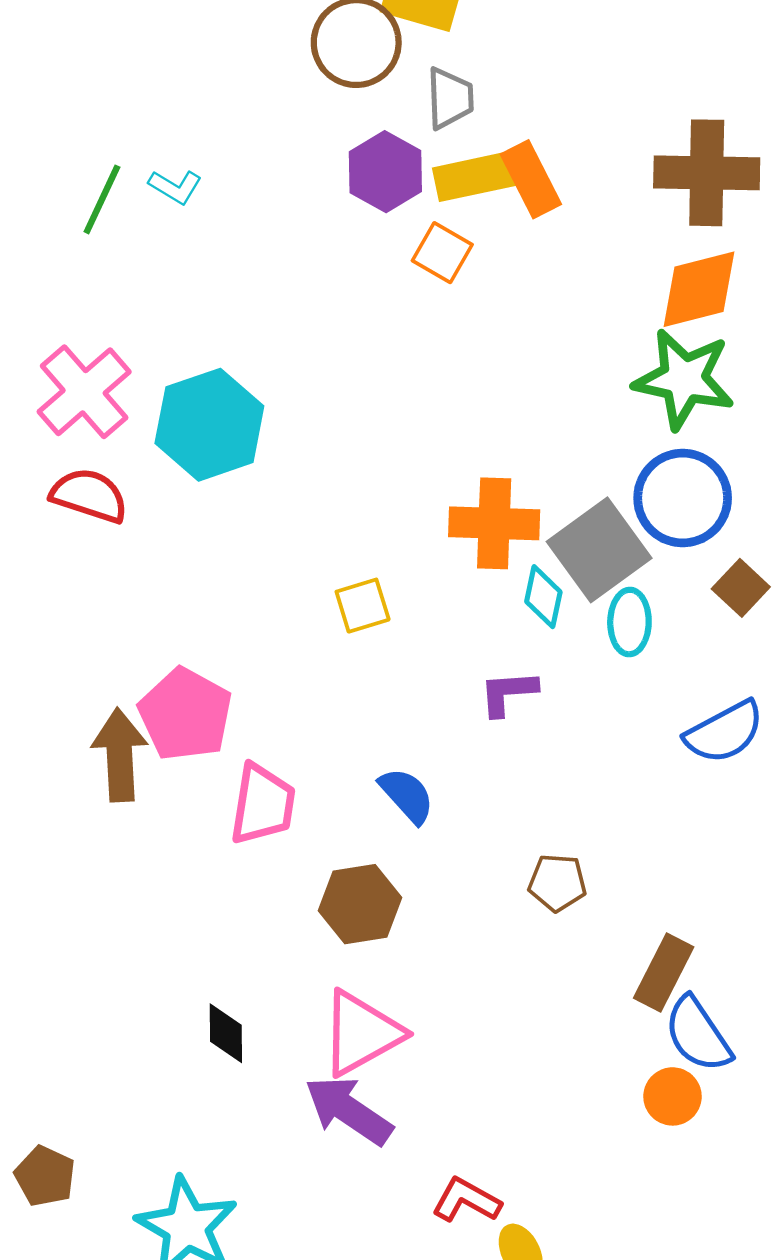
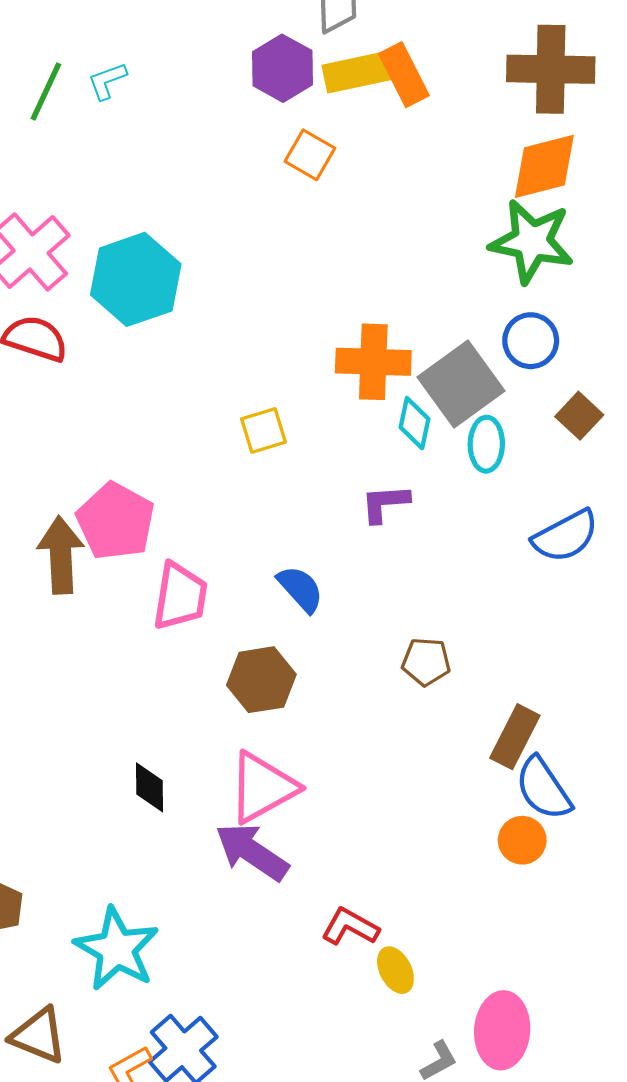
cyan L-shape: (175, 187) -> (107, 81), turned 129
orange square: (442, 253) -> (310, 155), moved
blue circle: (683, 498) -> (531, 341), size x0.7

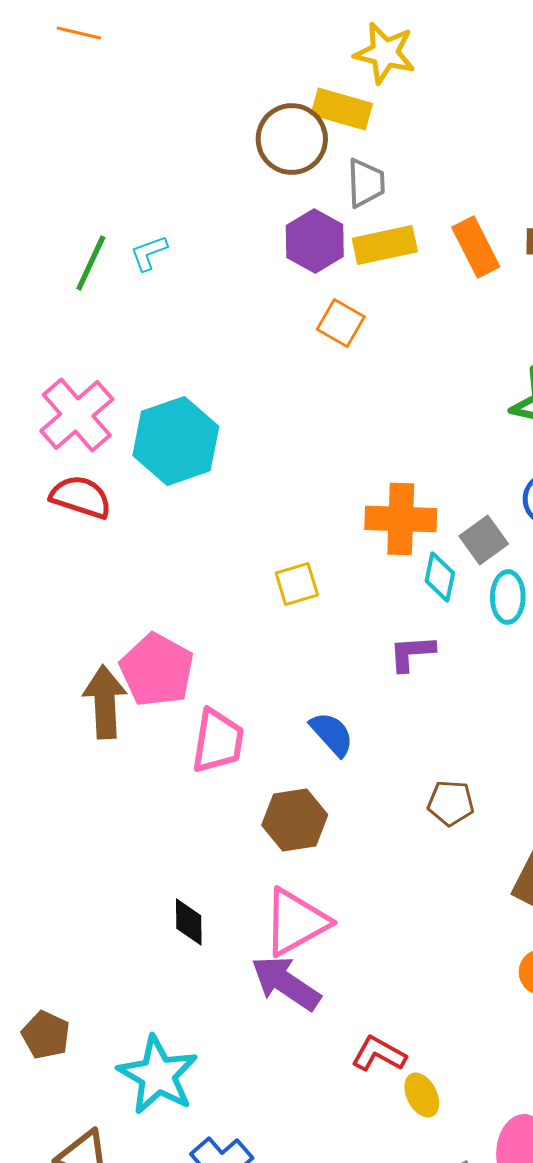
orange rectangle: (404, 75) -> (476, 247), moved
gray square: (461, 384) -> (484, 540), size x0.6

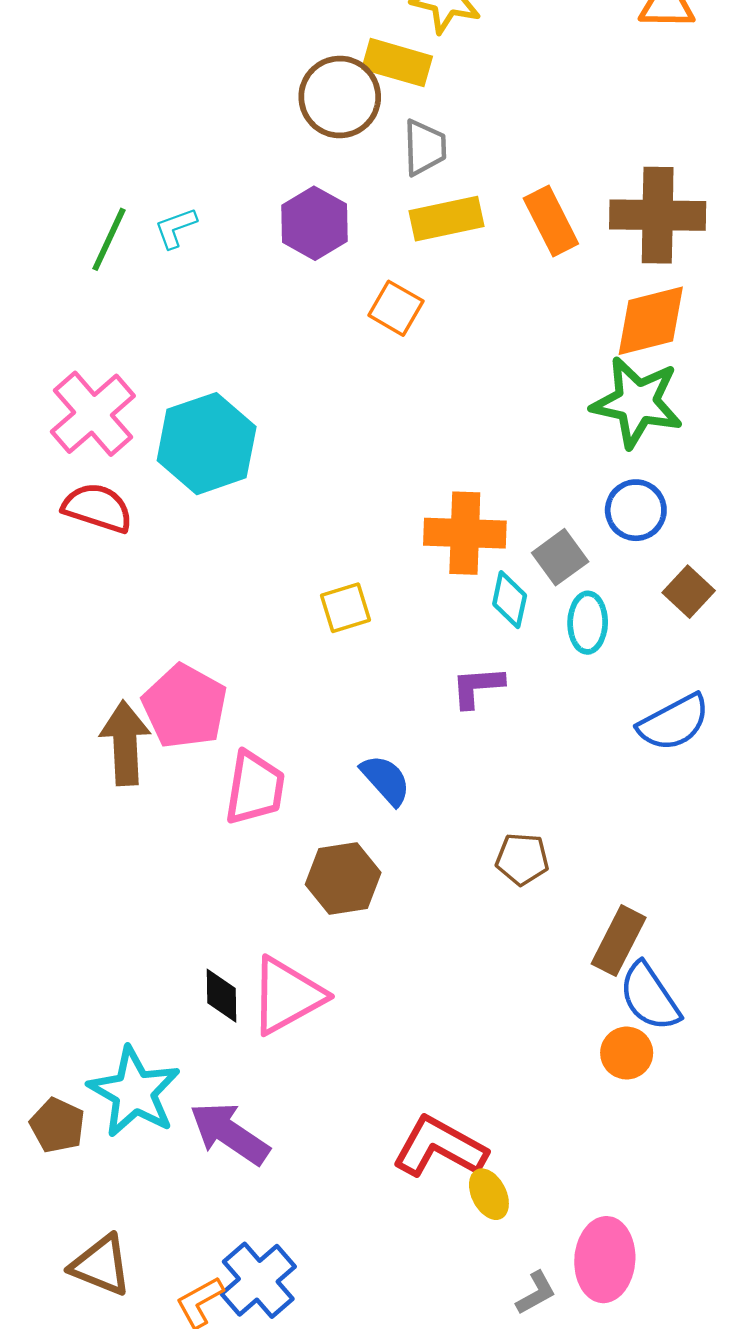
purple hexagon: (315, 241) -> (314, 223), moved
pink triangle: (296, 922) -> (287, 996), moved
purple arrow: (286, 983) -> (230, 1133), moved
red L-shape: (379, 1054) -> (440, 1147), size x1.5
cyan star: (158, 1075) -> (134, 1092), moved

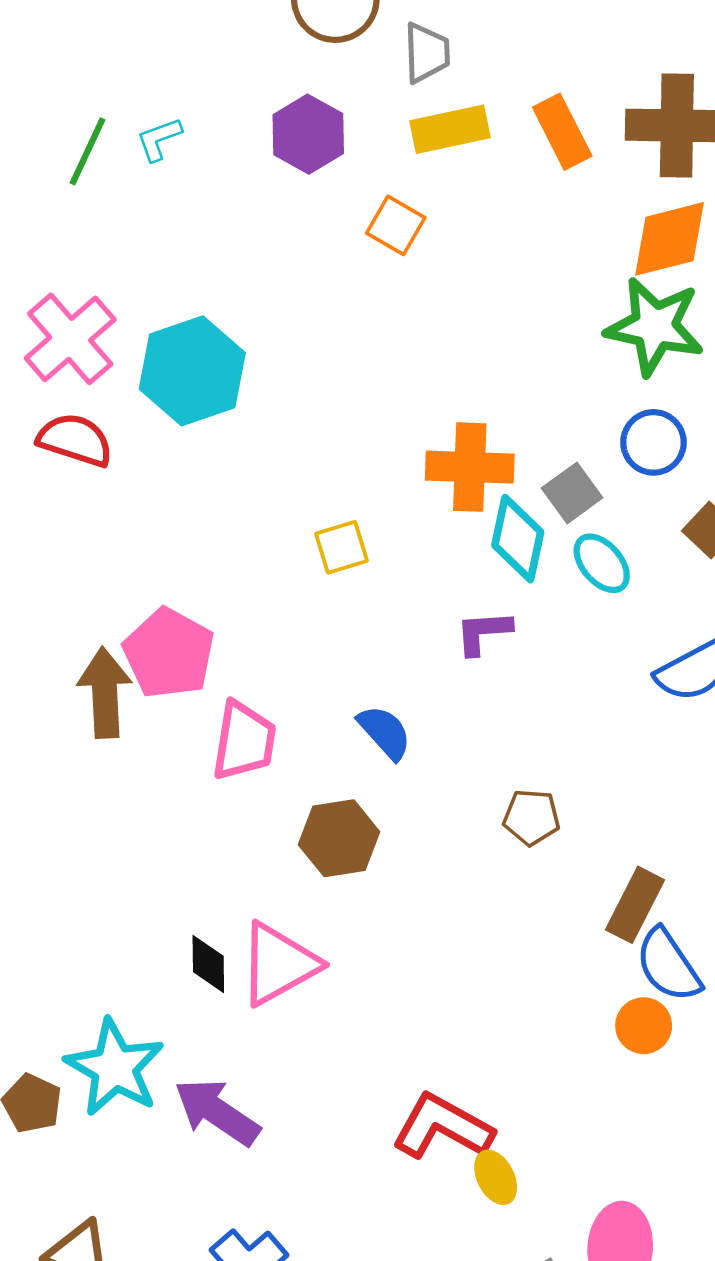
cyan diamond: (510, 600) -> (518, 539), size x1.4
cyan ellipse: (588, 623) -> (602, 563), turned -42

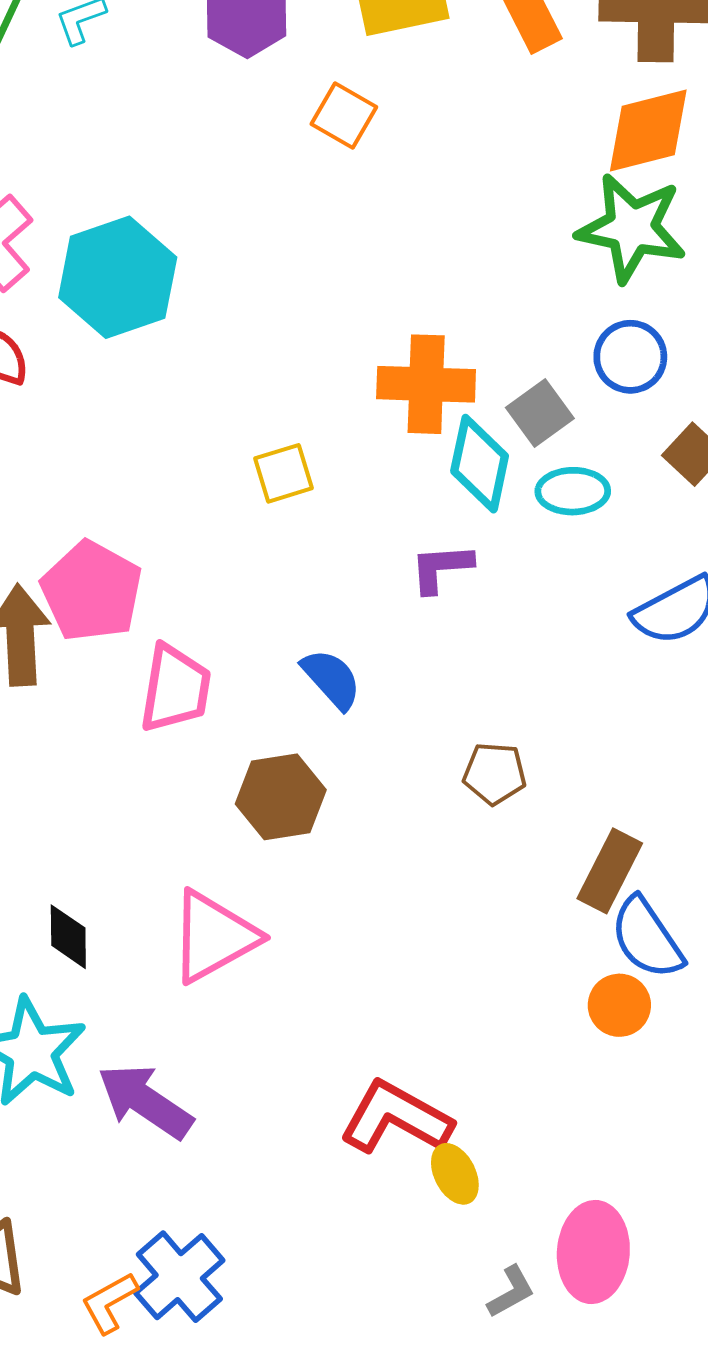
cyan ellipse: (602, 563) -> (573, 491), turned -50
black diamond: (208, 964) -> (68, 937), moved

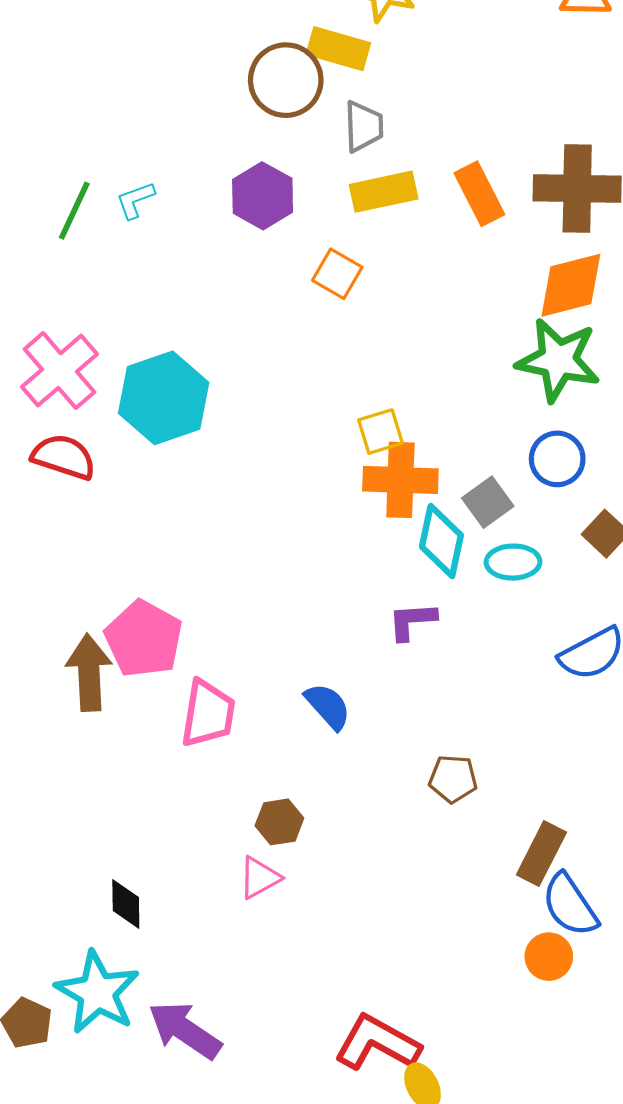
yellow square: (284, 473) -> (380, 432), moved
brown hexagon: (281, 797) -> (279, 822), moved, size x0.7
pink triangle: (214, 937) -> (259, 878), moved, size x0.6

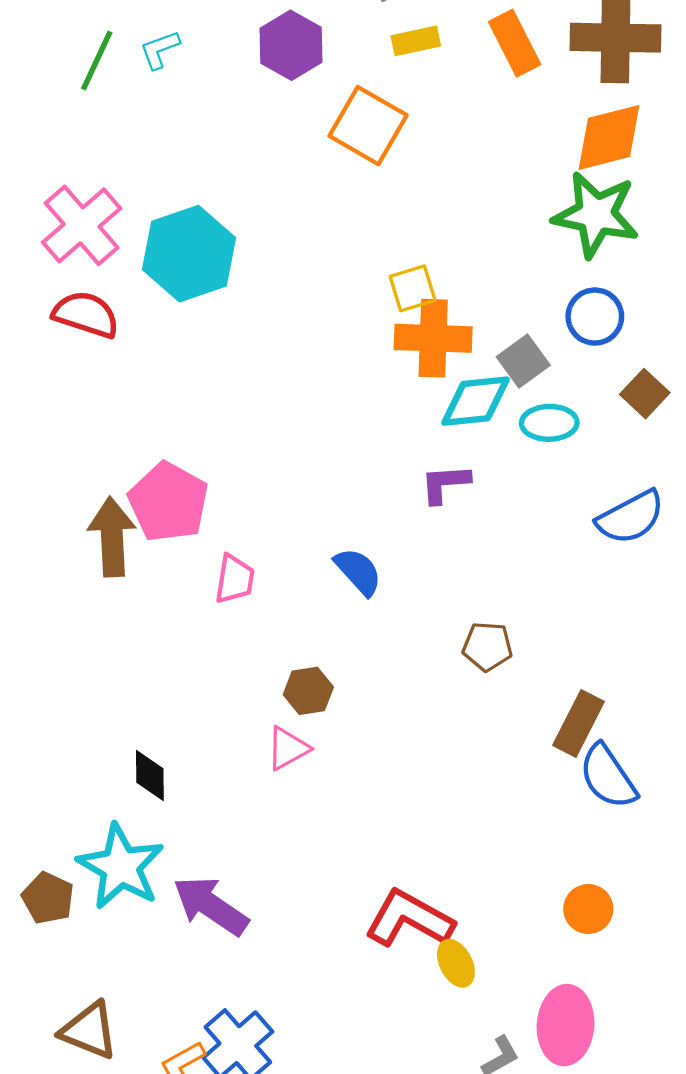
yellow rectangle: (384, 192) -> (416, 41), size x0.7
orange square: (337, 274) -> (368, 126), size x1.5
cyan diamond: (441, 541) -> (475, 401), turned 72
pink trapezoid: (208, 714) -> (235, 579), size x0.7
orange circle: (549, 957) -> (588, 909), moved

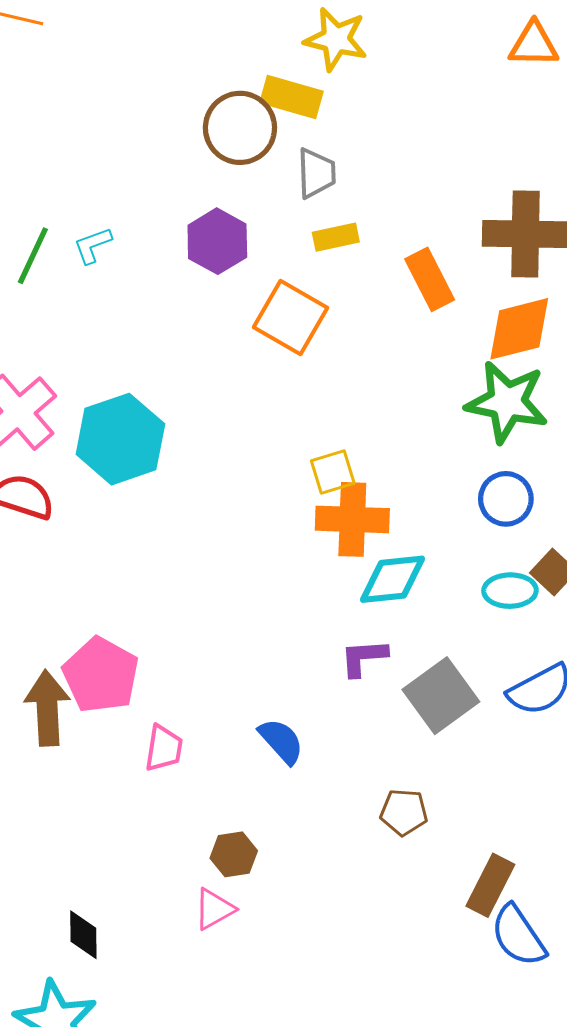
orange rectangle: (515, 43) -> (430, 279), moved
gray square: (523, 361) -> (441, 696), moved, size x1.5
cyan ellipse: (549, 423) -> (510, 591), moved

